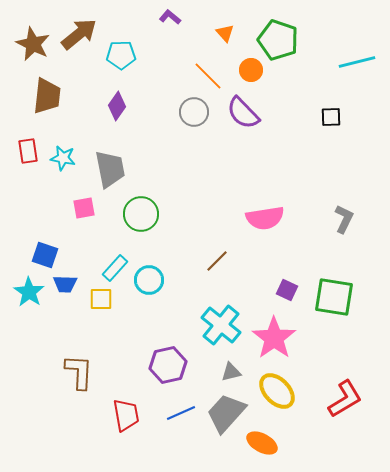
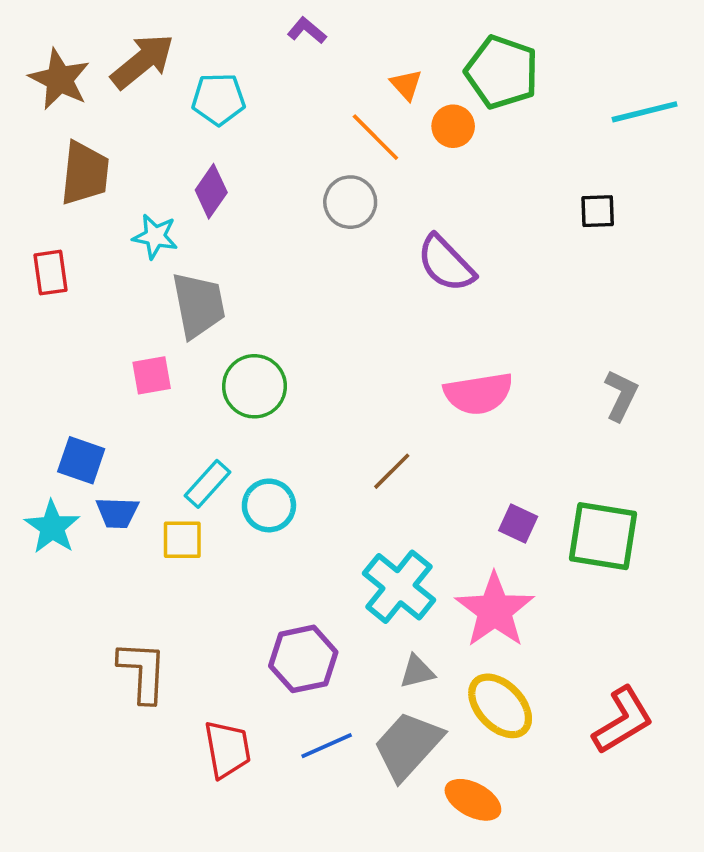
orange triangle: (225, 33) -> (406, 85), moved
purple semicircle: (243, 113) -> (446, 263), moved
cyan star: (63, 158) -> (155, 236), moved

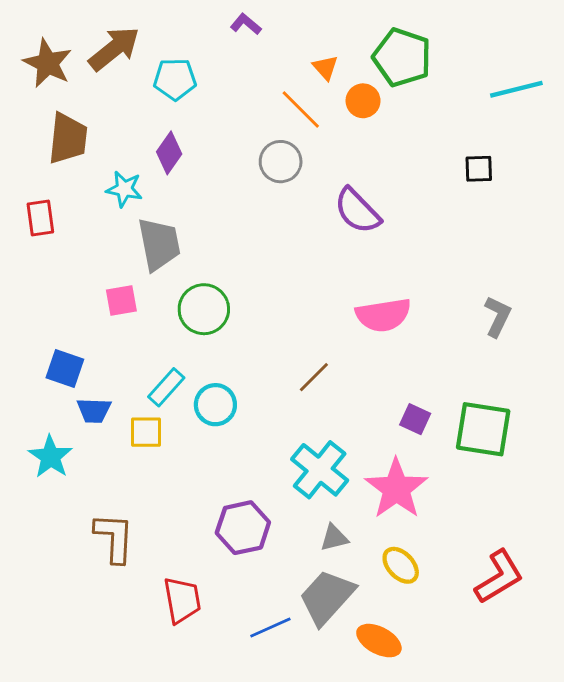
cyan star: (52, 527) -> (50, 457), moved
yellow ellipse: (500, 706) -> (401, 565), size x0.7
blue line: (327, 746) -> (270, 628), moved

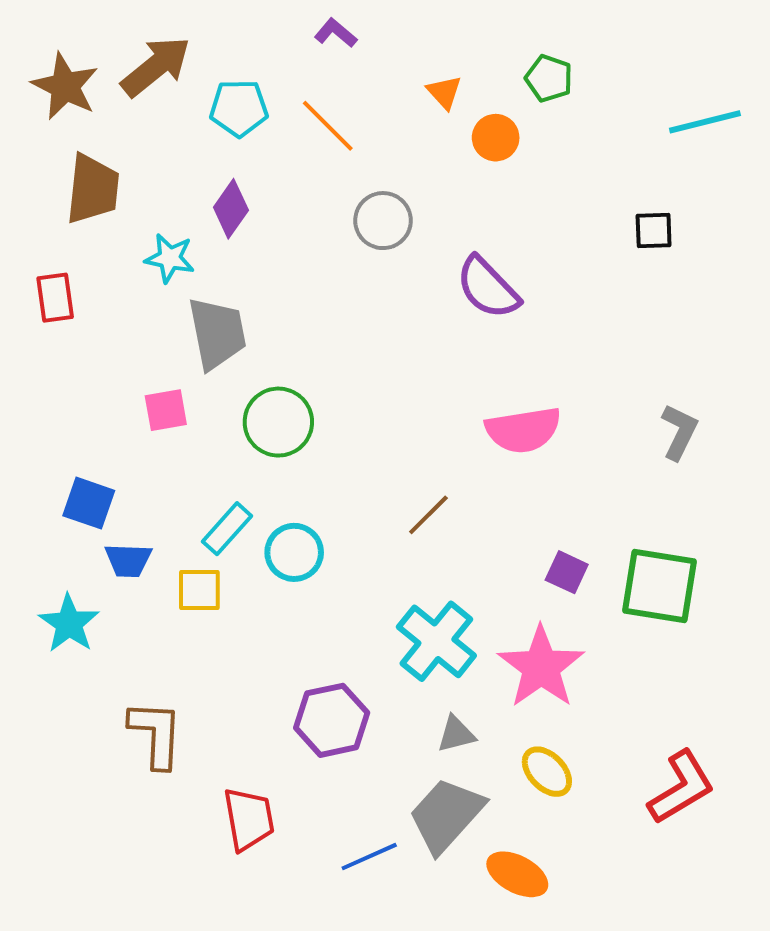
green pentagon: (402, 57) -> (549, 78), size x0.6
orange line: (301, 109) -> (328, 126), moved

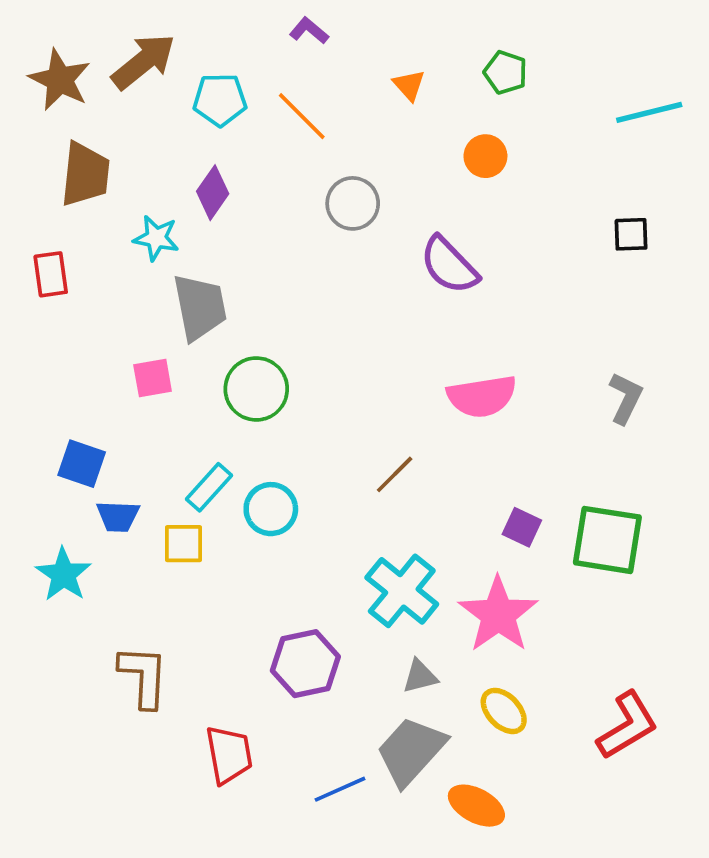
orange circle: (496, 138) -> (485, 156), moved
black square: (654, 230) -> (631, 234), moved

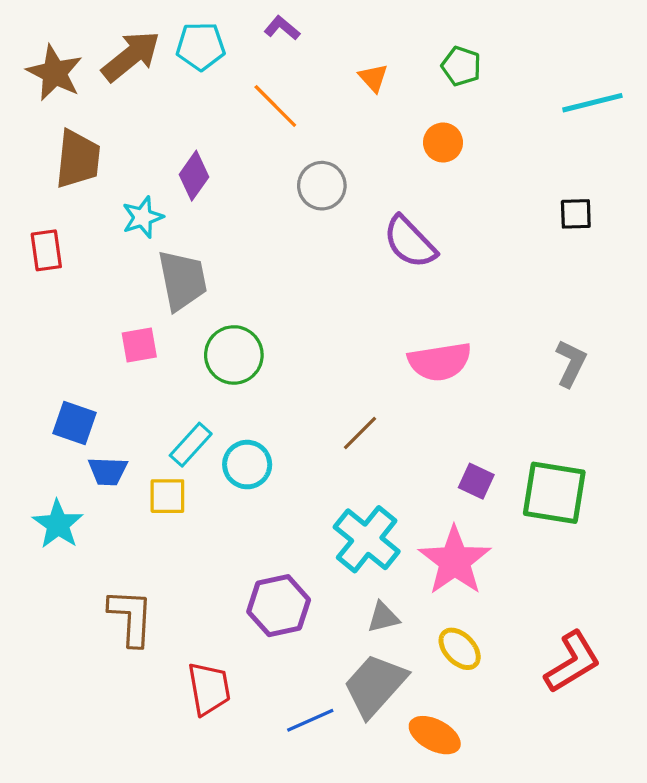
cyan pentagon: (220, 100) -> (201, 46), moved
cyan star: (156, 238) -> (143, 217), turned -30

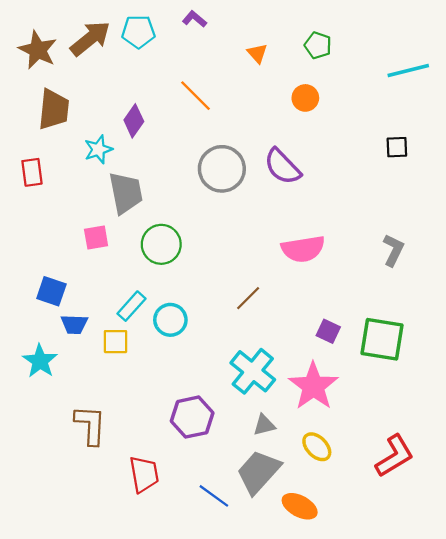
orange line: (275, 106) -> (196, 96), moved
gray circle: (322, 186) -> (222, 169), moved, size x1.4
blue line: (310, 720) -> (214, 496), turned 60

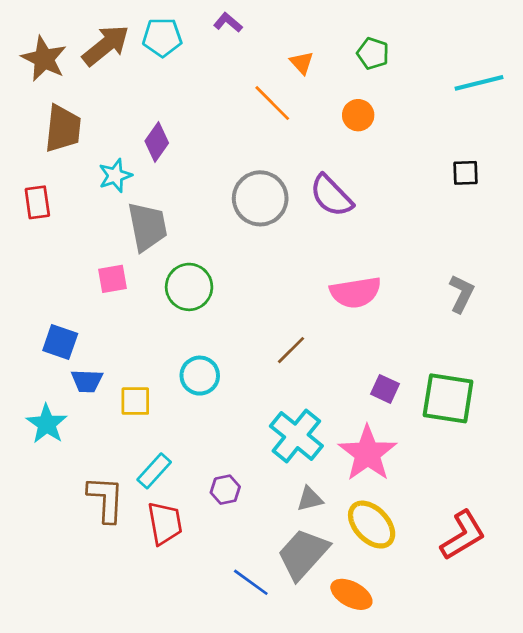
orange line: (196, 96) -> (272, 103), moved
cyan rectangle: (132, 306) -> (154, 471), moved
purple hexagon: (192, 417) -> (225, 490), size x0.6
yellow ellipse: (317, 447) -> (372, 525), size x1.4
red trapezoid: (144, 474) -> (165, 523), moved

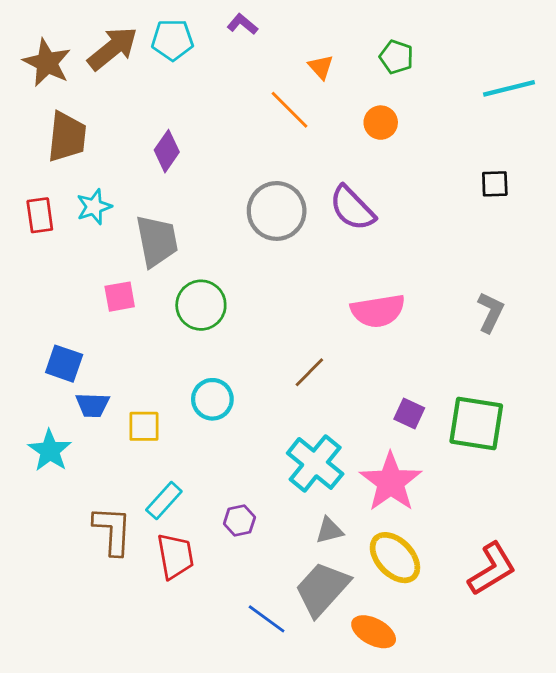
cyan star: (115, 176) -> (94, 207), moved

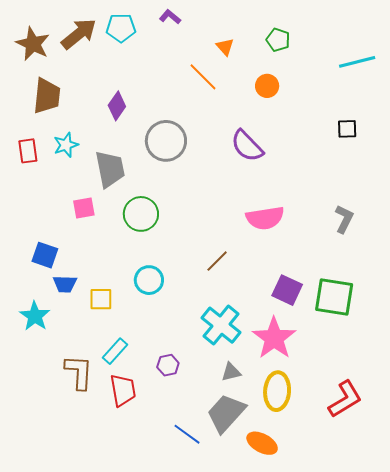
gray circle: (277, 211) -> (166, 141), moved
purple square: (409, 414) -> (287, 290), size x1.4
yellow ellipse: (395, 558) -> (277, 391), turned 48

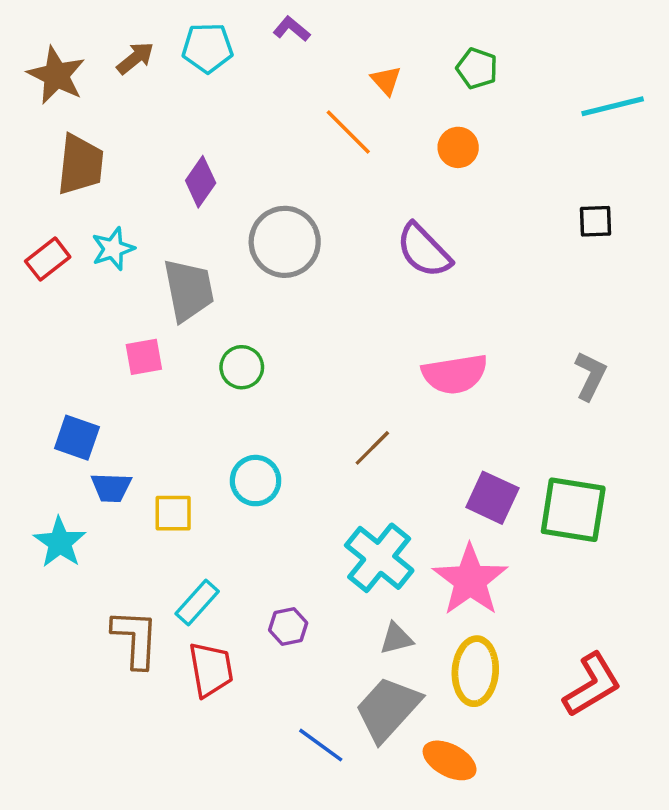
brown arrow: (79, 34) -> (135, 58), size x0.6
red rectangle: (28, 151) -> (48, 259), turned 60
green circle: (141, 214) -> (242, 367), size x0.7

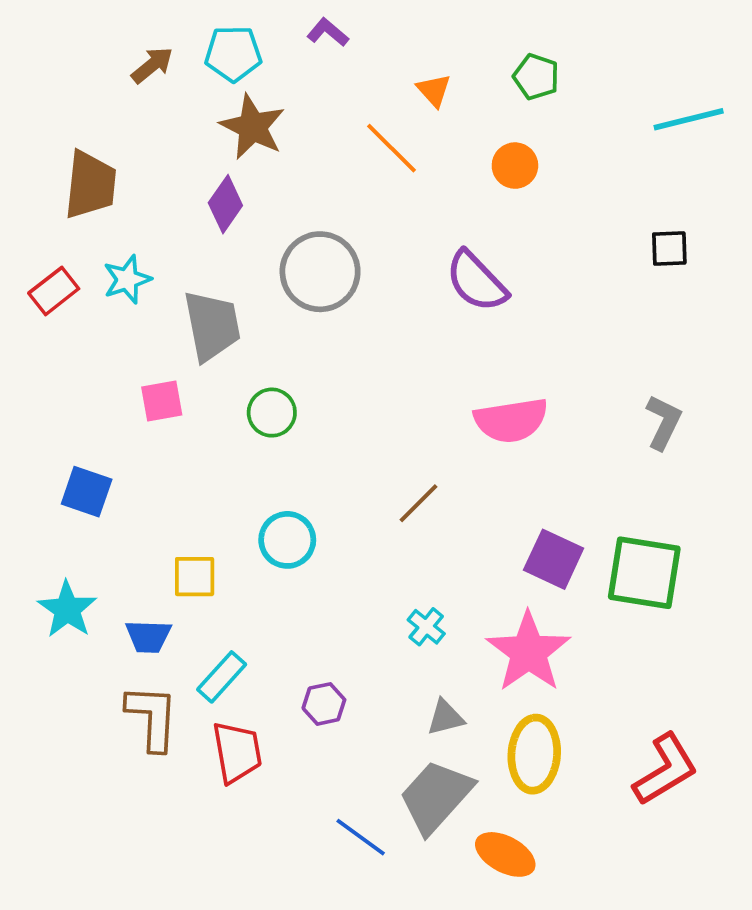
brown star: (56, 75) -> (252, 127), moved
blue trapezoid: (111, 487) -> (148, 636), moved
cyan cross: (379, 558) -> (426, 627), size x0.5

